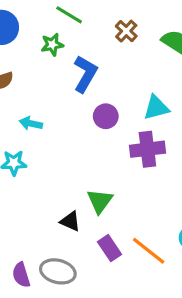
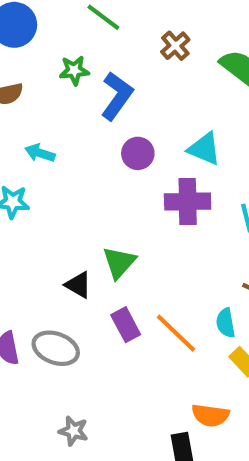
green star: (52, 45) -> (74, 70), moved
cyan triangle: (156, 108) -> (204, 149), turned 32

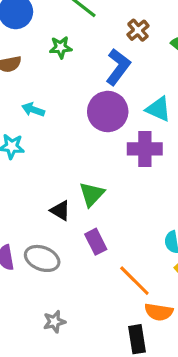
blue L-shape: (117, 96) -> (118, 67), moved
purple circle: (138, 153) -> (108, 112), size x1.6
orange line: (176, 333) -> (134, 281), moved
gray star: (73, 431) -> (54, 322), turned -30

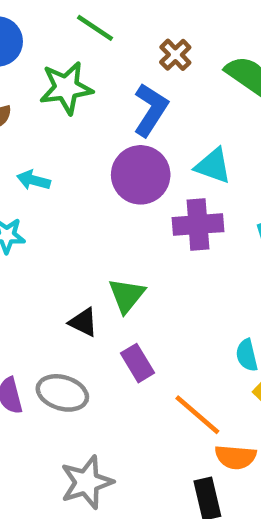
green star: (61, 47) -> (66, 88), size x1.6
gray star: (54, 322) -> (87, 482), size x1.6

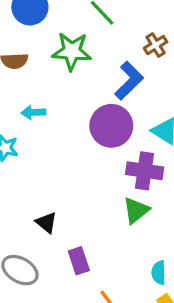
cyan arrow: (33, 180) -> (33, 112), turned -30
green triangle: (127, 295) -> (136, 210), moved

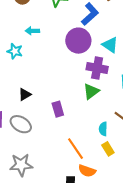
black triangle: (46, 223) -> (25, 94), moved, turned 48
purple rectangle: (79, 261) -> (58, 109), moved

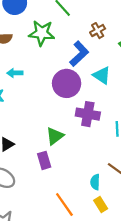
cyan triangle: (110, 45) -> (102, 75), moved
green triangle: (91, 91) -> (55, 136), moved

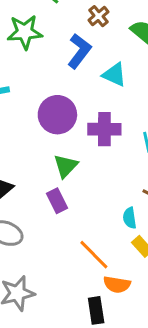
purple circle: (67, 83) -> (57, 115), moved

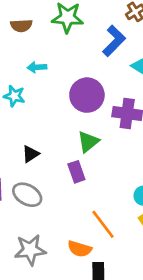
orange semicircle: (117, 285) -> (80, 249), moved

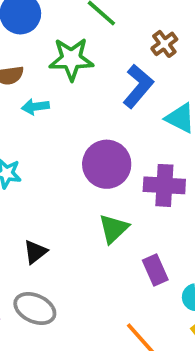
cyan arrow: (37, 67) -> (35, 107), moved
purple rectangle: (76, 172) -> (155, 270), moved

